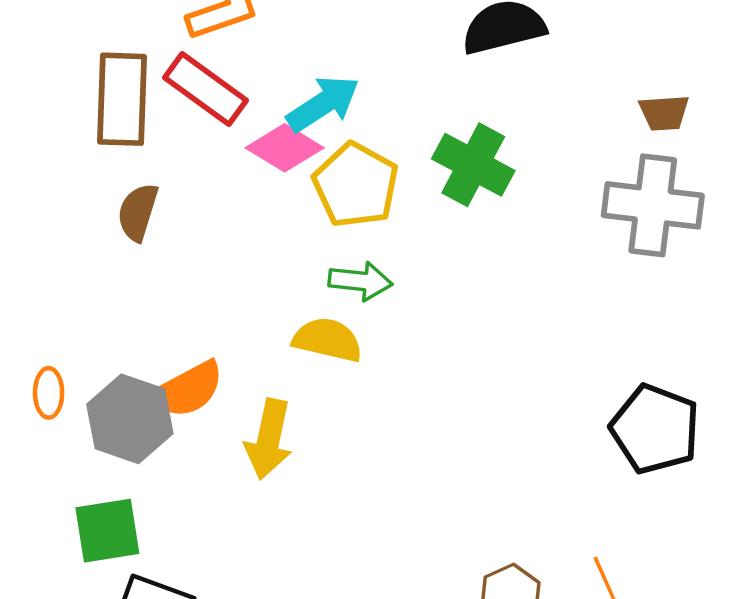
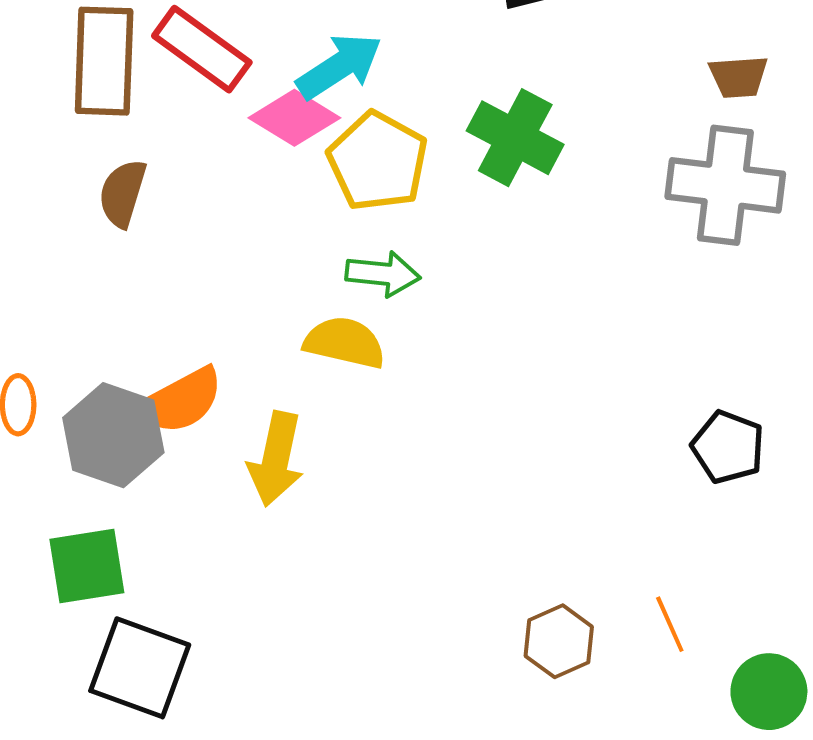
black pentagon: (655, 429) -> (728, 447), size x0.7

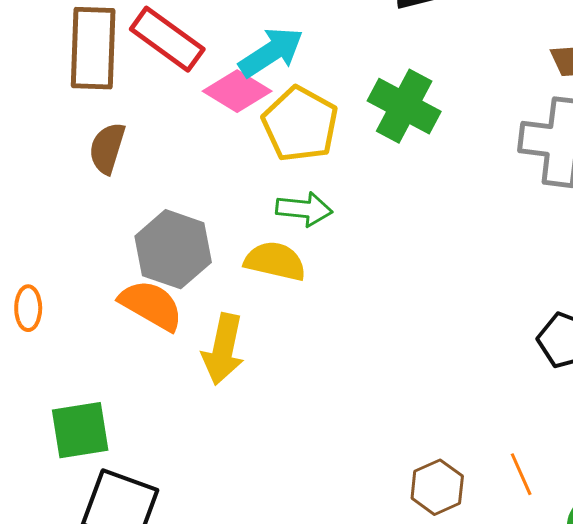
orange semicircle: (181, 401) -> (151, 305), turned -122
gray hexagon: (113, 435) -> (173, 249), moved

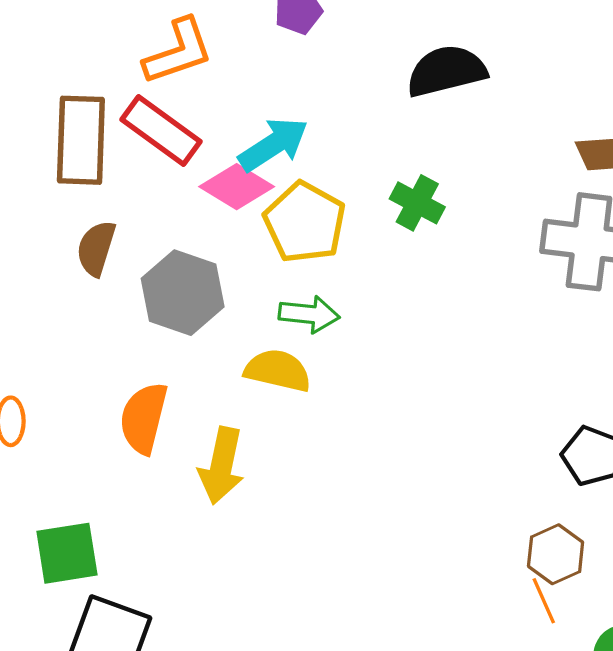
green cross: (404, 106) -> (417, 203), size x0.7
gray hexagon: (173, 249) -> (183, 293), moved
orange semicircle: (151, 305) -> (144, 418), turned -106
brown hexagon: (437, 487) -> (556, 554), moved

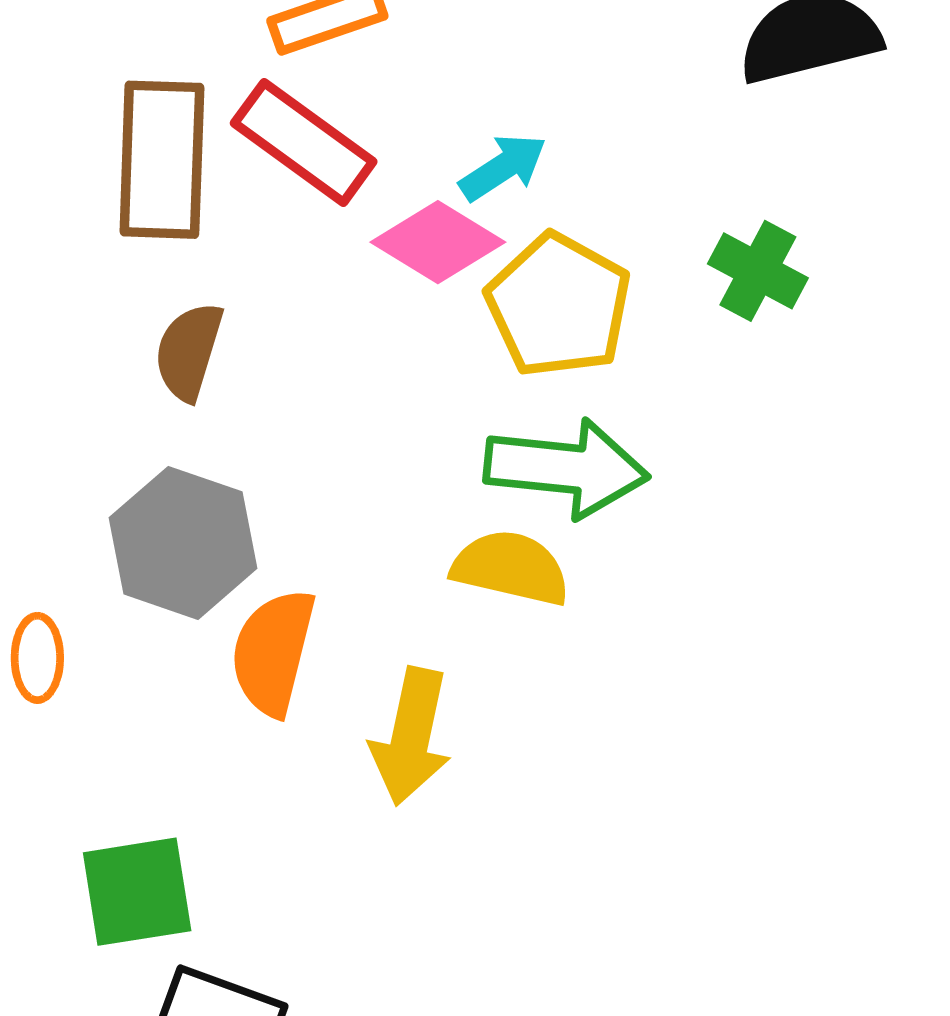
cyan arrow: (273, 145) -> (503, 167), size x0.7
gray hexagon: (183, 293) -> (183, 543), moved
green arrow: (309, 314) -> (566, 468), size x1.5

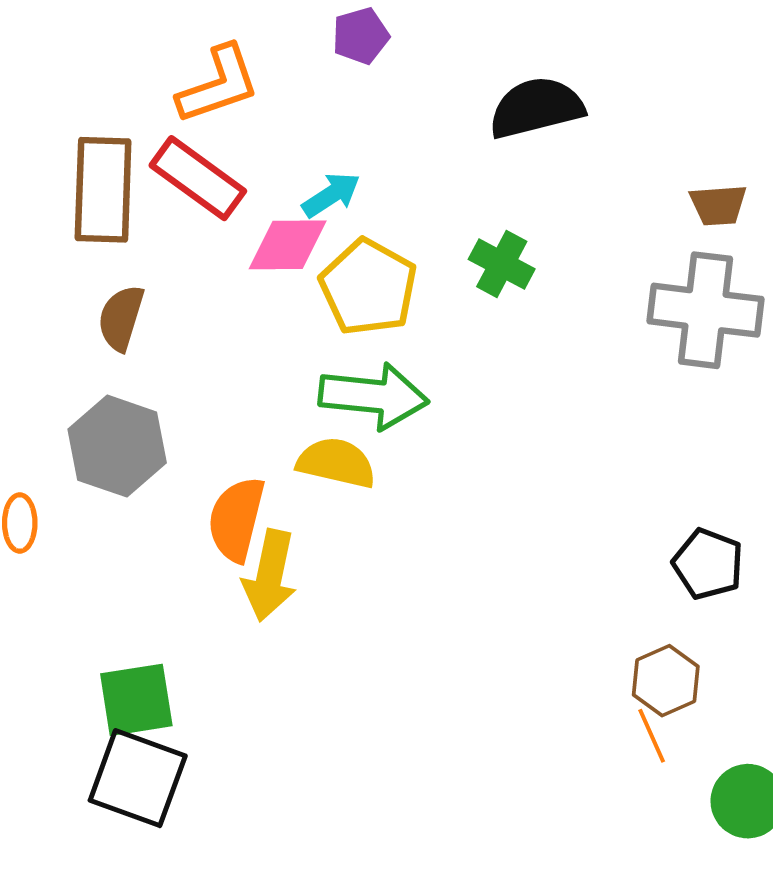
pink diamond: (438, 242) -> (288, 245), turned -32
orange semicircle: (273, 652) -> (236, 519), moved
green square: (137, 892) -> (136, 700), moved

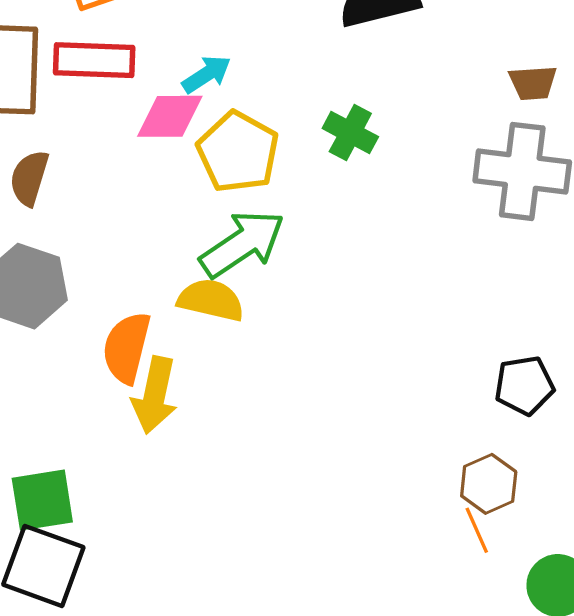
red rectangle: (198, 178) -> (94, 60), turned -34
green arrow: (374, 396) -> (242, 244), turned -40
black pentagon: (708, 564) -> (524, 385), turned -30

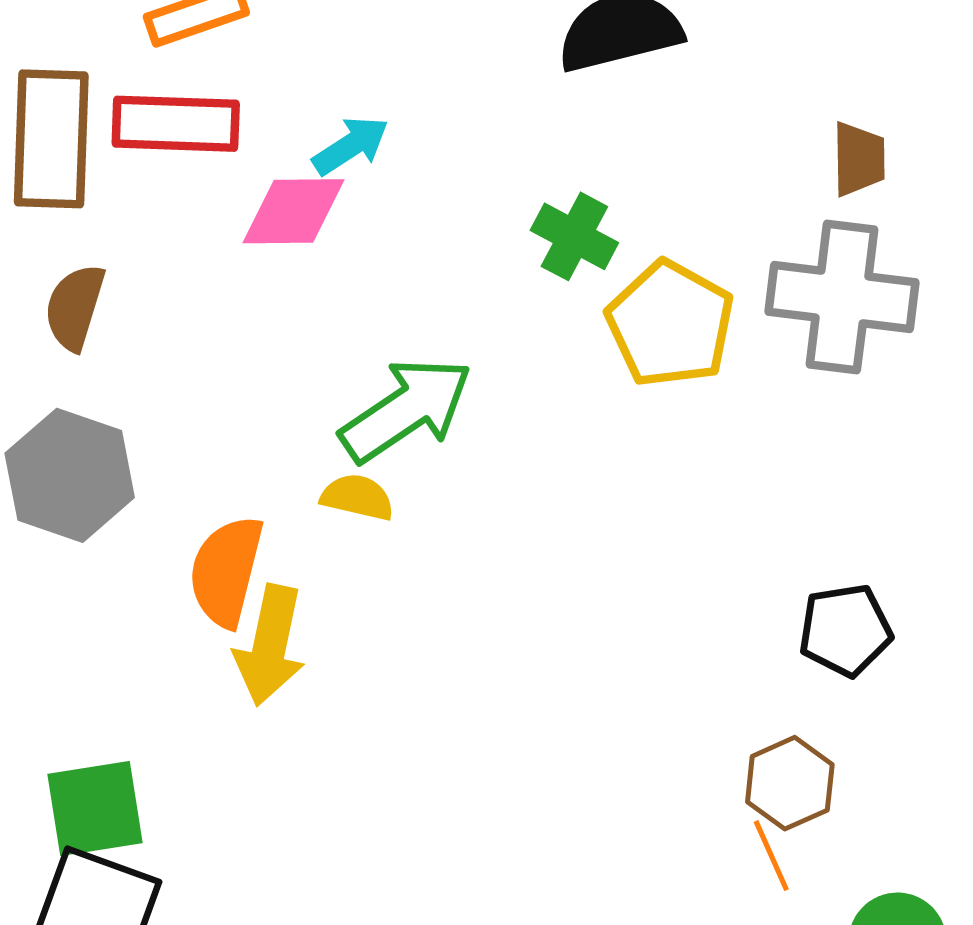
brown trapezoid: (533, 83) -> (859, 159), turned -87
yellow pentagon: (238, 152) -> (670, 324), moved
yellow semicircle: (211, 300) -> (357, 497), size x0.7

